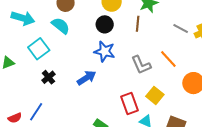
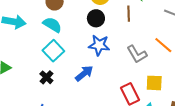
cyan square: (39, 49) -> (53, 51), moved
yellow square: (155, 95) -> (154, 83), turned -30

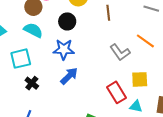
black circle: (96, 18) -> (67, 21), moved
blue star: (99, 45) -> (64, 49), moved
cyan square: (53, 51) -> (21, 59), moved, turned 35

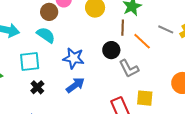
black circle: (67, 21) -> (111, 50), moved
orange line: (145, 41) -> (142, 41), moved

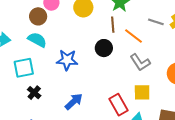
gray L-shape: (129, 69) -> (140, 62), moved
blue arrow: (75, 85) -> (74, 101), moved

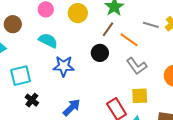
brown circle: (38, 16) -> (13, 24), moved
brown line: (113, 25) -> (108, 29), turned 42
cyan semicircle: (37, 40) -> (48, 40), moved

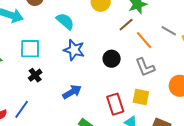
black circle: (100, 53) -> (112, 59), moved

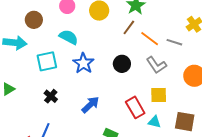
gray line: (169, 31) -> (174, 42), moved
cyan square: (30, 49) -> (47, 61), moved
blue star: (74, 50) -> (83, 63), turned 30

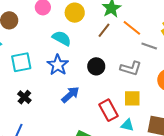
cyan semicircle: (69, 37) -> (62, 38), moved
orange line: (150, 39) -> (132, 28), moved
gray L-shape: (156, 65) -> (131, 68), turned -40
blue arrow: (90, 105) -> (70, 95), moved

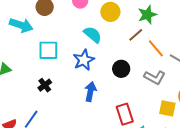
orange line: (132, 28) -> (156, 48), moved
blue arrow: (70, 95) -> (90, 92), turned -48
yellow square: (132, 98) -> (167, 108), moved

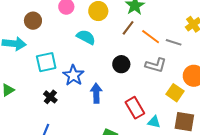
blue star: (84, 60) -> (73, 75), moved
yellow square: (167, 108) -> (175, 93), turned 36

